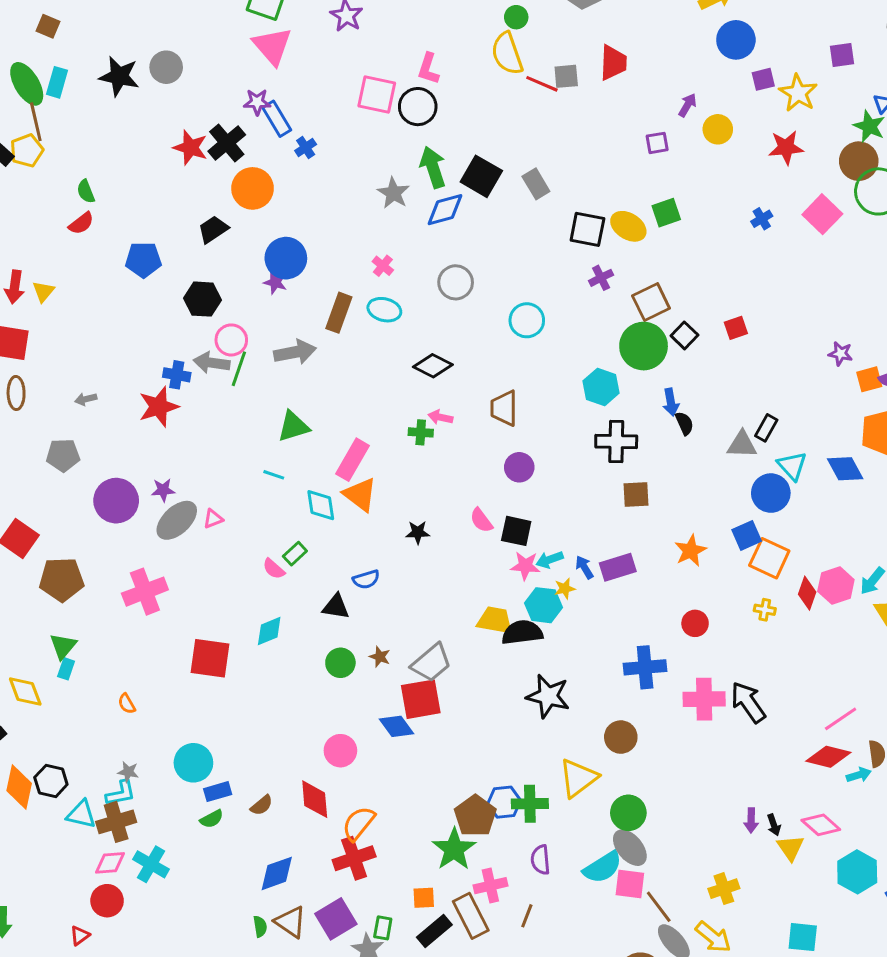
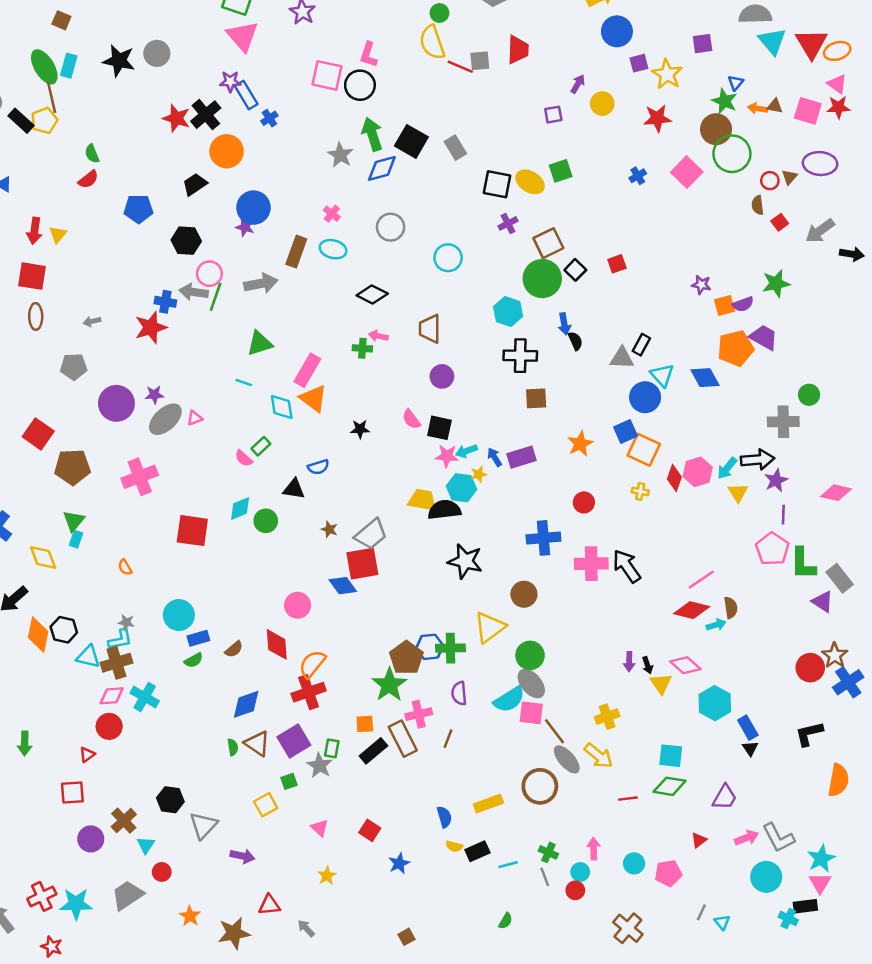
green circle: (340, 663) -> (266, 521), moved

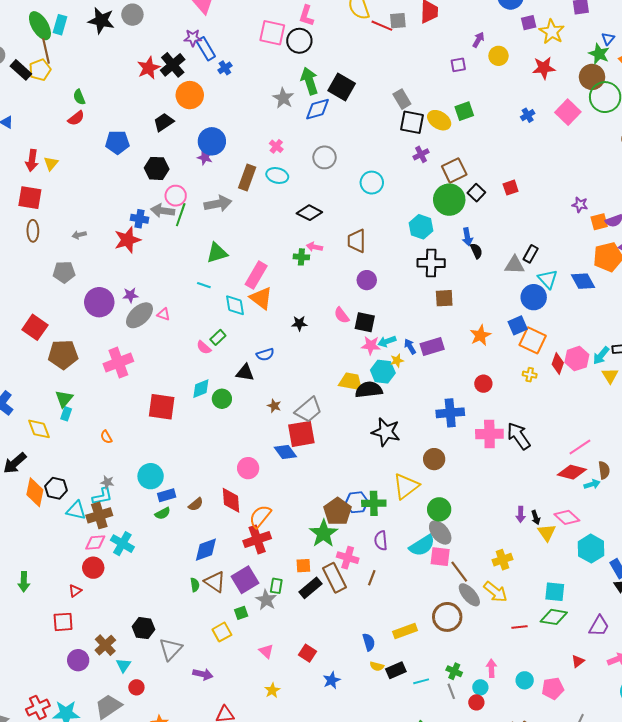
red star: (176, 118) -> (149, 68), turned 30
gray rectangle: (455, 148) -> (402, 99), moved
pink triangle: (195, 418) -> (164, 314), turned 40
pink cross: (419, 714) -> (348, 558), turned 30

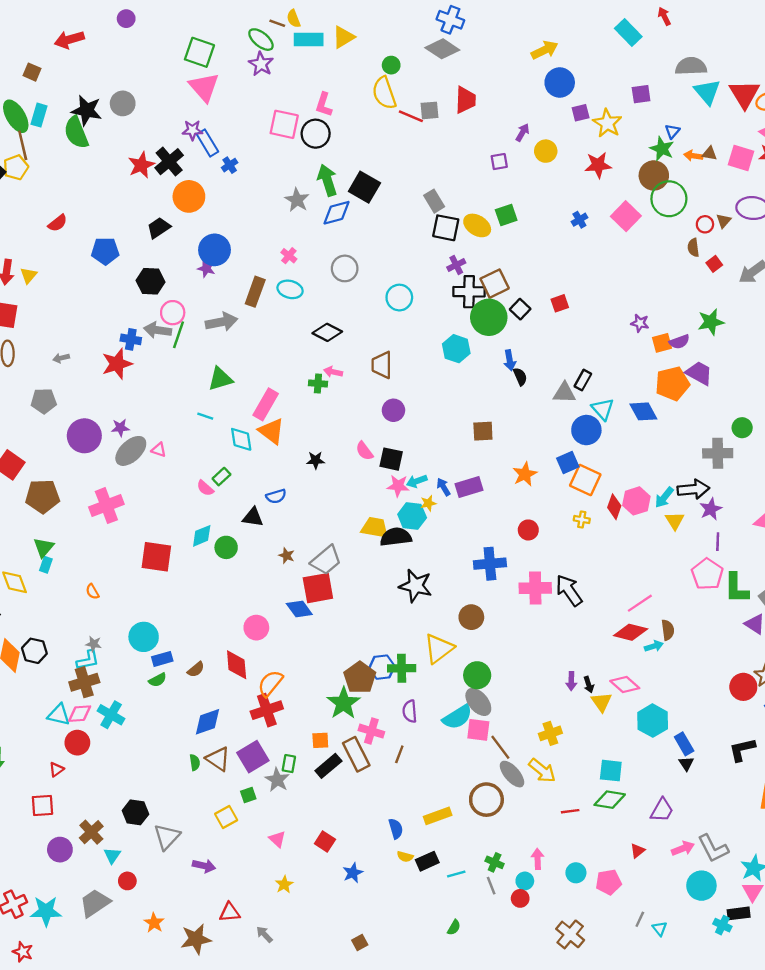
green semicircle: (79, 97) -> (76, 132), moved, size x1.8
black cross: (431, 263) -> (469, 292), moved
cyan triangle: (76, 510) -> (59, 715), moved

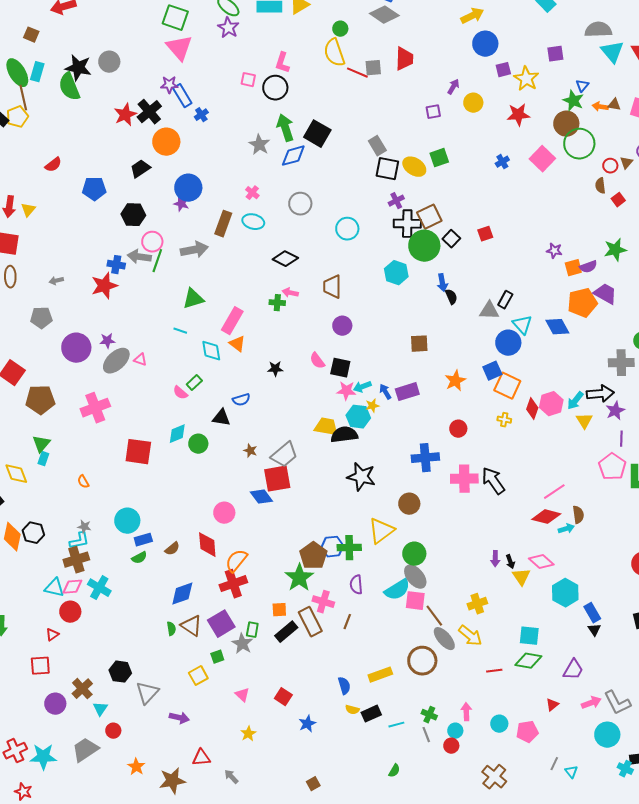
pink square: (284, 124) -> (248, 80), size x0.6
orange triangle: (271, 431) -> (237, 344), size x0.7

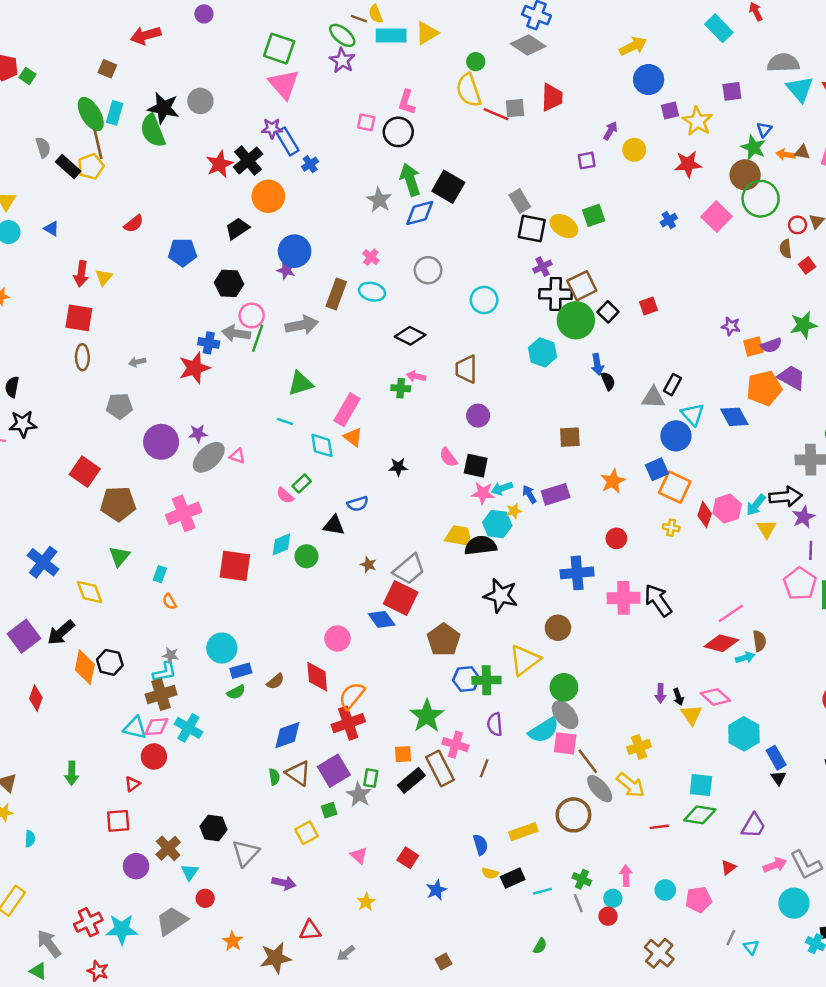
cyan rectangle: (43, 459) -> (160, 574), moved
red square: (277, 479) -> (401, 598), turned 36
brown pentagon: (313, 556) -> (444, 640), moved
gray arrow: (231, 777) -> (346, 953), turned -84

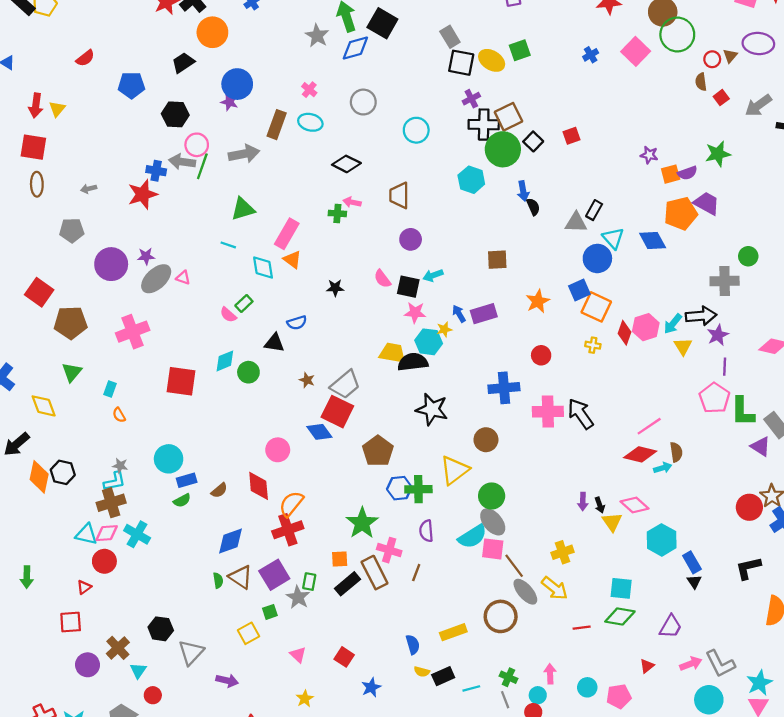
cyan arrow: (502, 488) -> (433, 275), moved

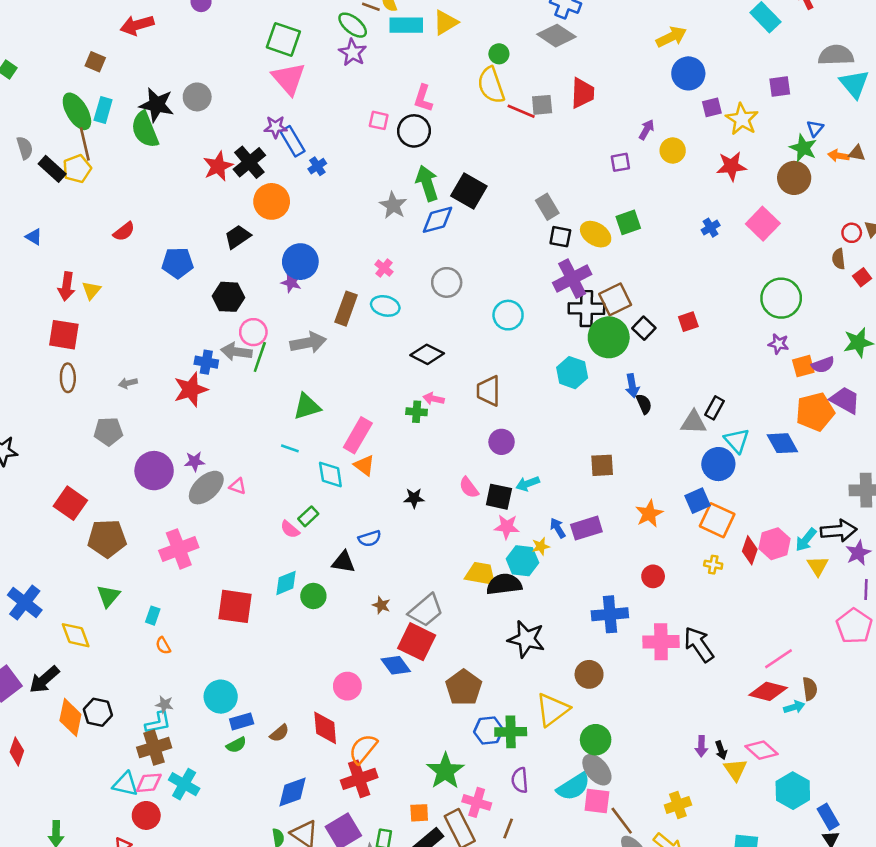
green circle: (677, 34) -> (781, 298), moved
black square: (461, 63) -> (560, 237), size x0.7
purple cross: (471, 99) -> (572, 279), size x1.8

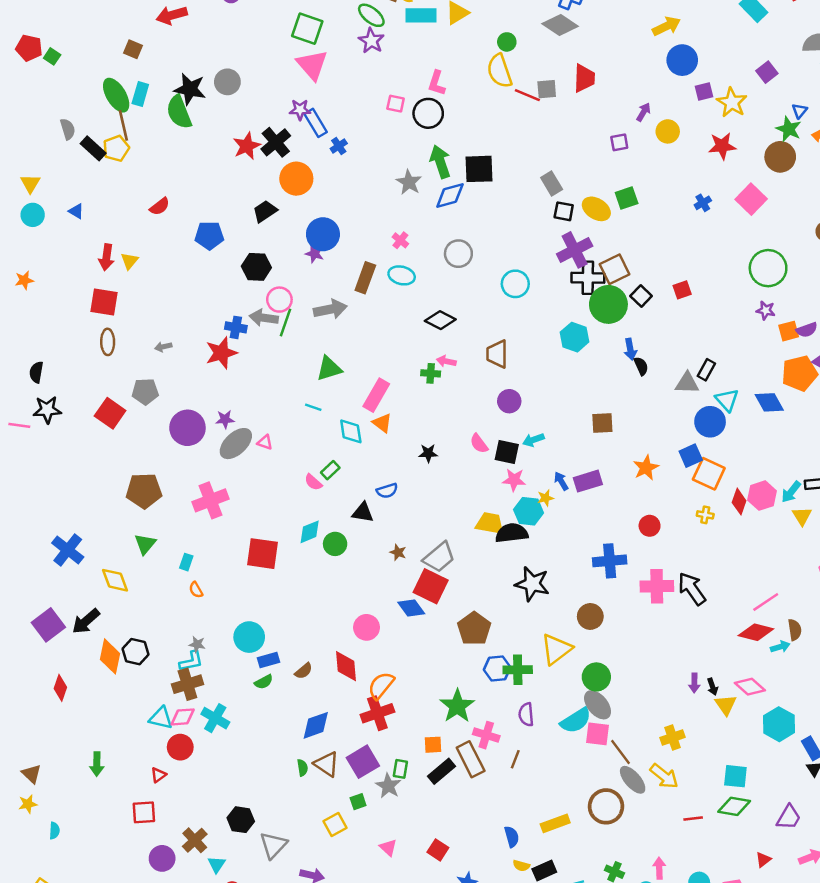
purple square: (780, 86) -> (767, 72), turned -30
black square: (469, 191) -> (479, 169), turned -32
red square: (70, 503) -> (110, 413), moved

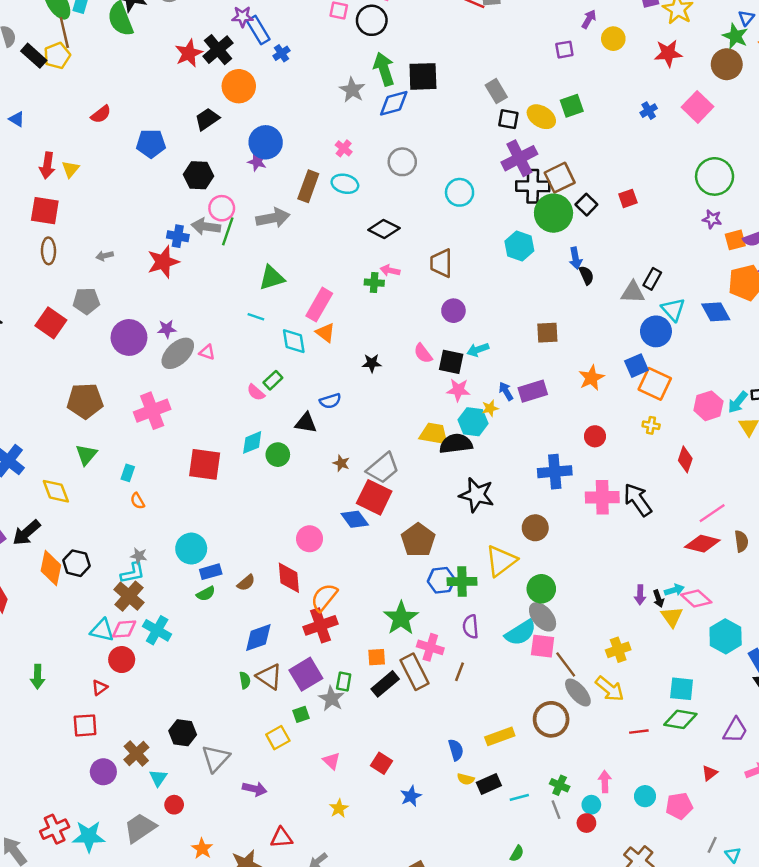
red diamond: (739, 502) -> (685, 459), moved
cyan arrow: (780, 647) -> (674, 590), moved
brown cross: (187, 684) -> (129, 596), turned -32

